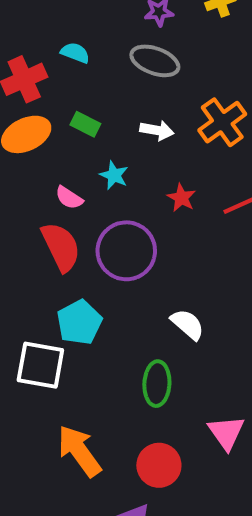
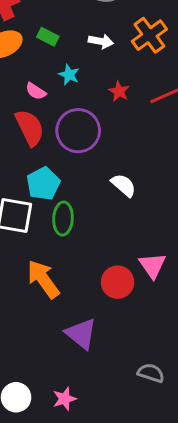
green ellipse: (157, 384) -> (63, 219), moved
red circle: (159, 465) -> (118, 282), moved

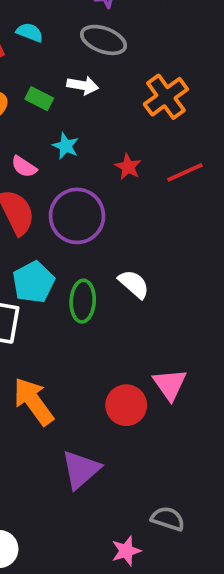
white arrow: (101, 41) -> (83, 85), moved
green ellipse: (63, 219) -> (83, 301), moved
purple triangle: (81, 334) -> (81, 470), turned 40
pink star: (65, 399) -> (126, 551), moved

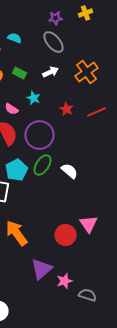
gray ellipse: (103, 40) -> (54, 42), turned 30
white arrow: (83, 85) -> (50, 72), moved, turned -35
green ellipse: (83, 301) -> (42, 165), moved, turned 30
pink star: (126, 551) -> (64, 281), moved

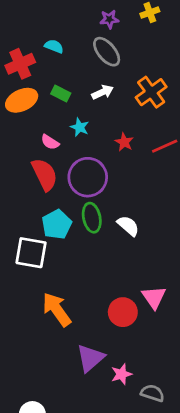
green ellipse: (42, 165) -> (92, 218), turned -45

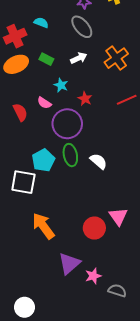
pink semicircle: (50, 142) -> (44, 103), moved
red star: (124, 142) -> (85, 99), moved
red semicircle: (45, 174) -> (20, 112), moved, size x0.7

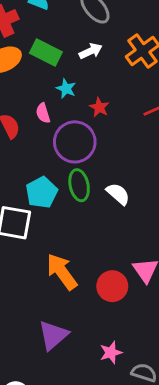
green rectangle: (46, 59) -> (46, 53), size x1.5
pink semicircle: (44, 103) -> (43, 113), turned 40
orange arrow: (43, 226) -> (62, 272), moved
purple triangle: (69, 263) -> (53, 335), moved

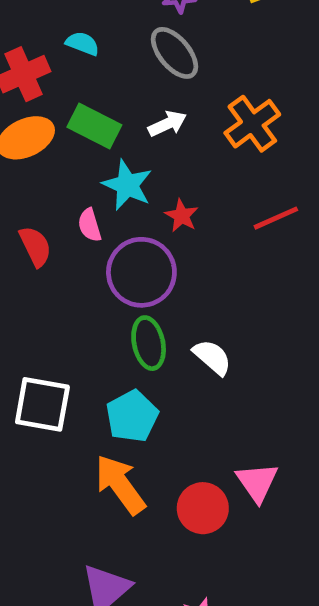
cyan star: (66, 89) -> (127, 185), size x1.5
cyan pentagon: (42, 192) -> (132, 416), moved

